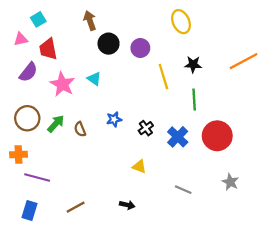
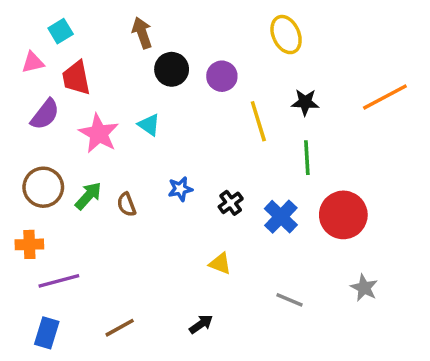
purple line: (37, 178) -> (59, 281), turned -30
black arrow: (127, 205) -> (201, 324), turned -48

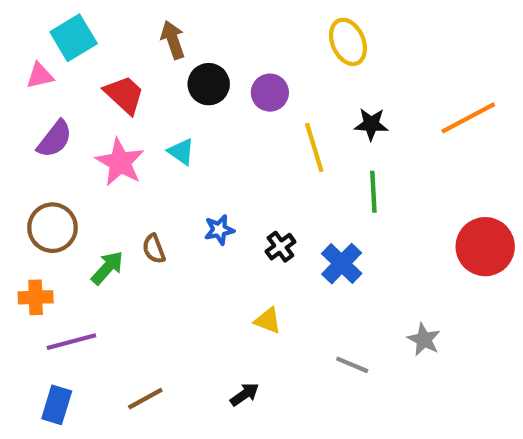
cyan square: (61, 31) -> (74, 38), size x1.5
red trapezoid: (76, 78) -> (124, 95), moved, turned 144
green arrow: (88, 196) -> (107, 268), moved
red circle: (343, 215) -> (485, 247), moved
gray star: (364, 288) -> (424, 340), moved

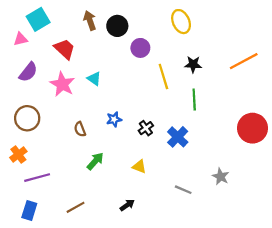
black circle: (209, 84) -> (117, 26), moved
green arrow: (107, 268) -> (95, 161), moved
orange cross: (36, 297) -> (18, 155), turned -35

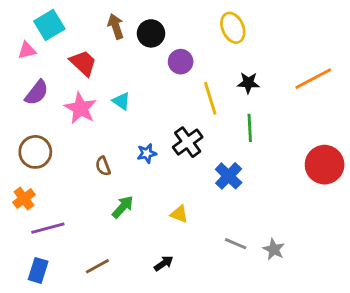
black cross: (146, 128) -> (188, 142), moved, size x1.5
gray star: (221, 176) -> (274, 249), moved

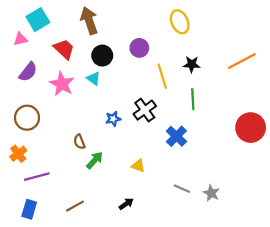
brown arrow: (116, 26) -> (89, 21), size x1.4
black circle: (151, 33) -> (102, 56), moved
brown semicircle: (103, 166) -> (79, 142), moved

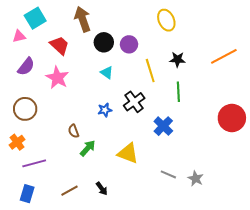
black circle: (102, 56) -> (104, 42), moved
cyan triangle: (94, 78) -> (107, 73), moved
yellow triangle: (138, 166) -> (128, 153), size x1.6
black arrow: (126, 204) -> (102, 189), moved, turned 88

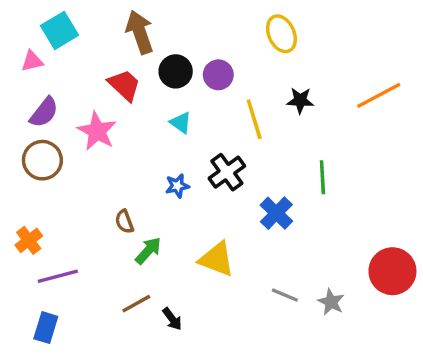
red trapezoid: (59, 45) -> (124, 85), moved
green line: (178, 92) -> (322, 177), moved
brown circle: (25, 109) -> (42, 160), moved
red circle: (232, 118) -> (392, 271), moved
brown line: (69, 191) -> (136, 304), moved

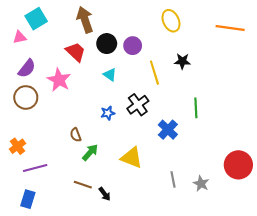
orange line: (379, 95) -> (230, 28), moved, turned 36
gray line: (285, 295) -> (173, 179), turned 56
brown line: (136, 304) -> (83, 185), turned 48

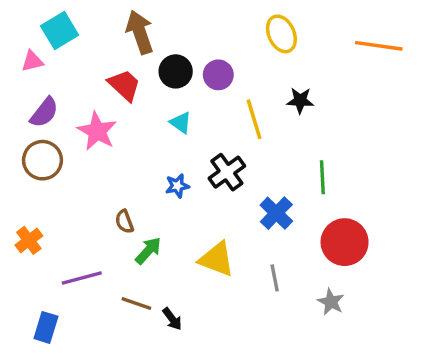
red circle: (238, 165) -> (345, 242), moved
purple line: (35, 168) -> (82, 278), moved
gray line: (173, 179) -> (275, 278), moved

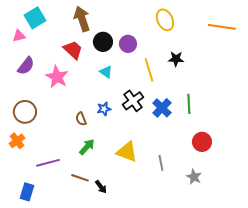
brown circle: (42, 160) -> (25, 112), moved
blue cross: (276, 213) -> (162, 108), moved
brown semicircle: (124, 222) -> (81, 119), moved
red circle: (345, 242) -> (202, 142), size x0.7

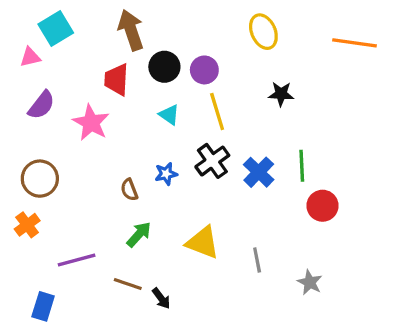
red trapezoid: (73, 50) -> (117, 80), turned -130
yellow line: (149, 70) -> (217, 111), moved
red circle: (202, 142) -> (323, 206), moved

